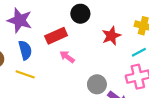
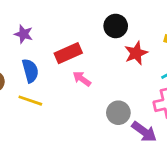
black circle: (80, 14) -> (116, 26), moved
purple star: (20, 20) -> (24, 34), size x0.6

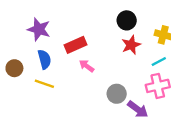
black circle: (116, 26) -> (127, 20), moved
purple star: (24, 34) -> (39, 29), size x1.5

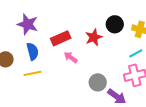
black circle: (127, 20) -> (115, 24), moved
red star: (131, 45) -> (94, 37), moved
yellow line: (44, 84) -> (33, 73), turned -30

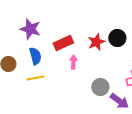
black circle: (115, 24) -> (117, 38), moved
pink arrow: (71, 57) -> (73, 62), turned 56

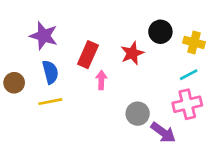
black circle: (117, 38) -> (160, 32), moved
red rectangle: (63, 43) -> (88, 55), turned -42

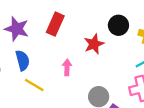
red rectangle: (88, 55) -> (55, 24), moved
yellow line: (50, 102) -> (34, 85), moved, turned 42

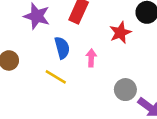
blue semicircle: (23, 60) -> (62, 48), moved

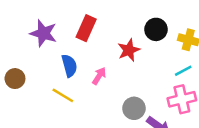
pink arrow: (91, 58) -> (99, 76), turned 30

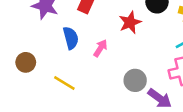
brown circle: (15, 79) -> (26, 62), moved
yellow line: (63, 95) -> (64, 83), moved

